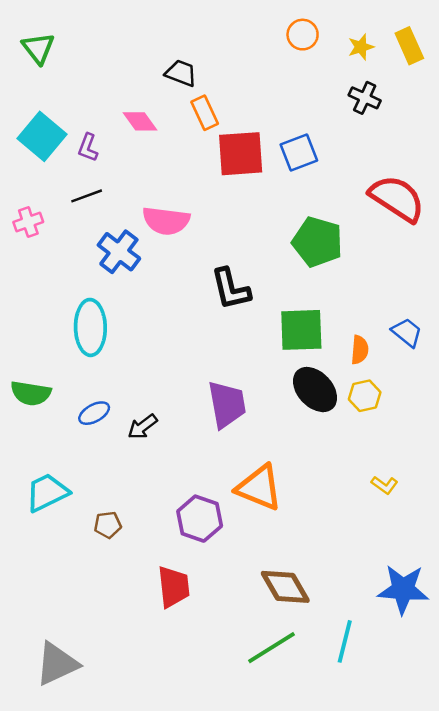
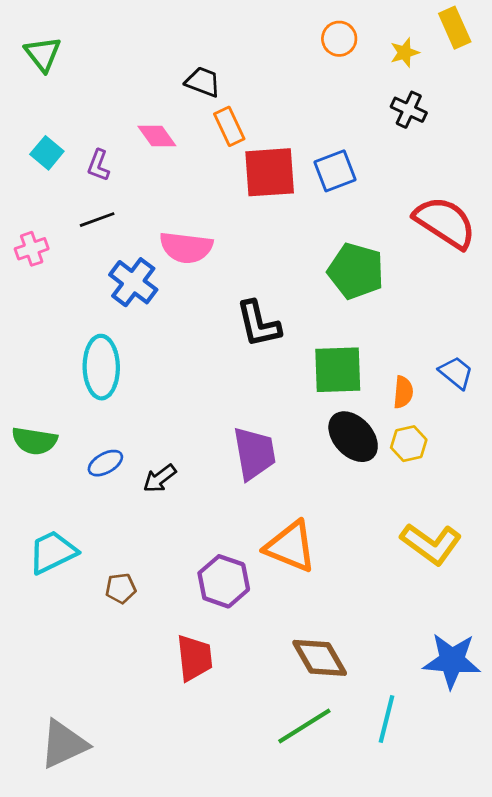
yellow rectangle: (409, 46) -> (455, 28), moved
cyan square: (42, 136) -> (47, 153), size x0.6
yellow L-shape: (385, 485) -> (431, 544), size x2.0

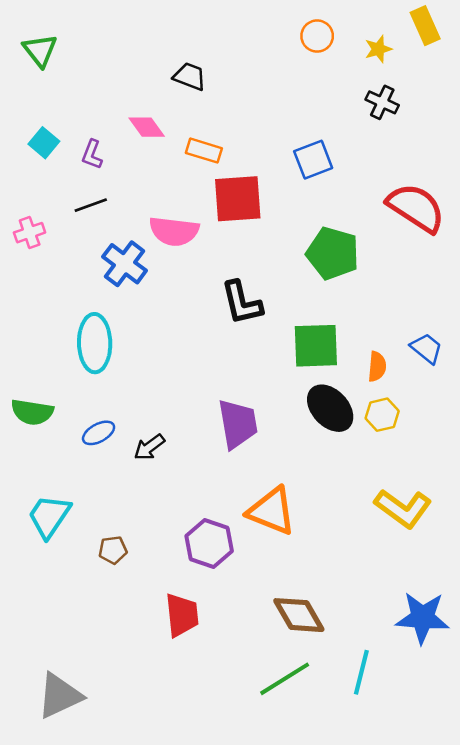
orange rectangle: (229, 126) -> (204, 151), moved, turned -48
red square: (270, 172) -> (238, 199), moved
cyan trapezoid: (53, 552) -> (49, 516), turned -30

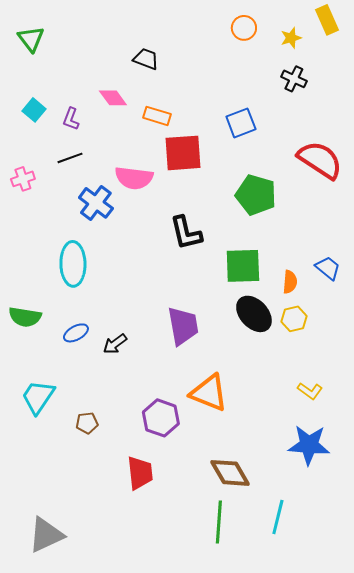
yellow L-shape: (403, 508) -> (310, 391), size x0.6
blue star: (423, 618) -> (309, 445), moved
green line: (285, 679) -> (219, 522), turned -54

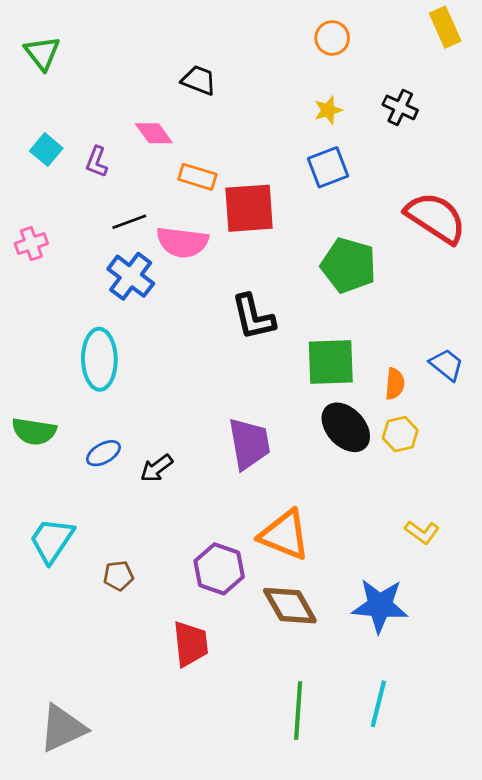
yellow star: (291, 38) -> (328, 110), moved
orange rectangle: (157, 116) -> (197, 177), moved
black line: (70, 158) -> (129, 222), moved
blue star: (309, 445) -> (380, 606), moved
brown diamond: (230, 473) -> (290, 606), moved

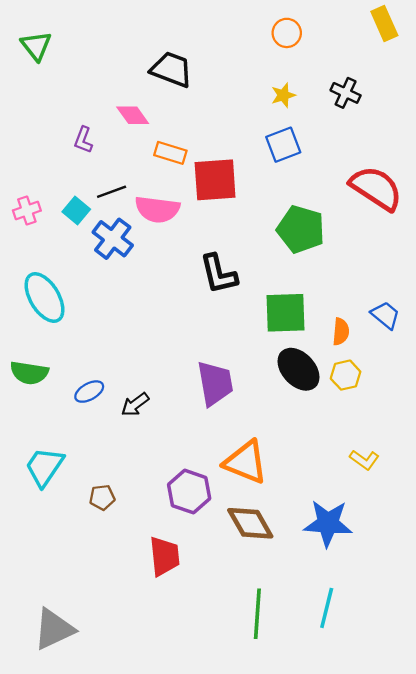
black trapezoid: (199, 80) -> (172, 69), size x1.4
cyan square: (46, 150) -> (76, 210), moved
cyan ellipse: (99, 359) -> (45, 298), moved, turned -30

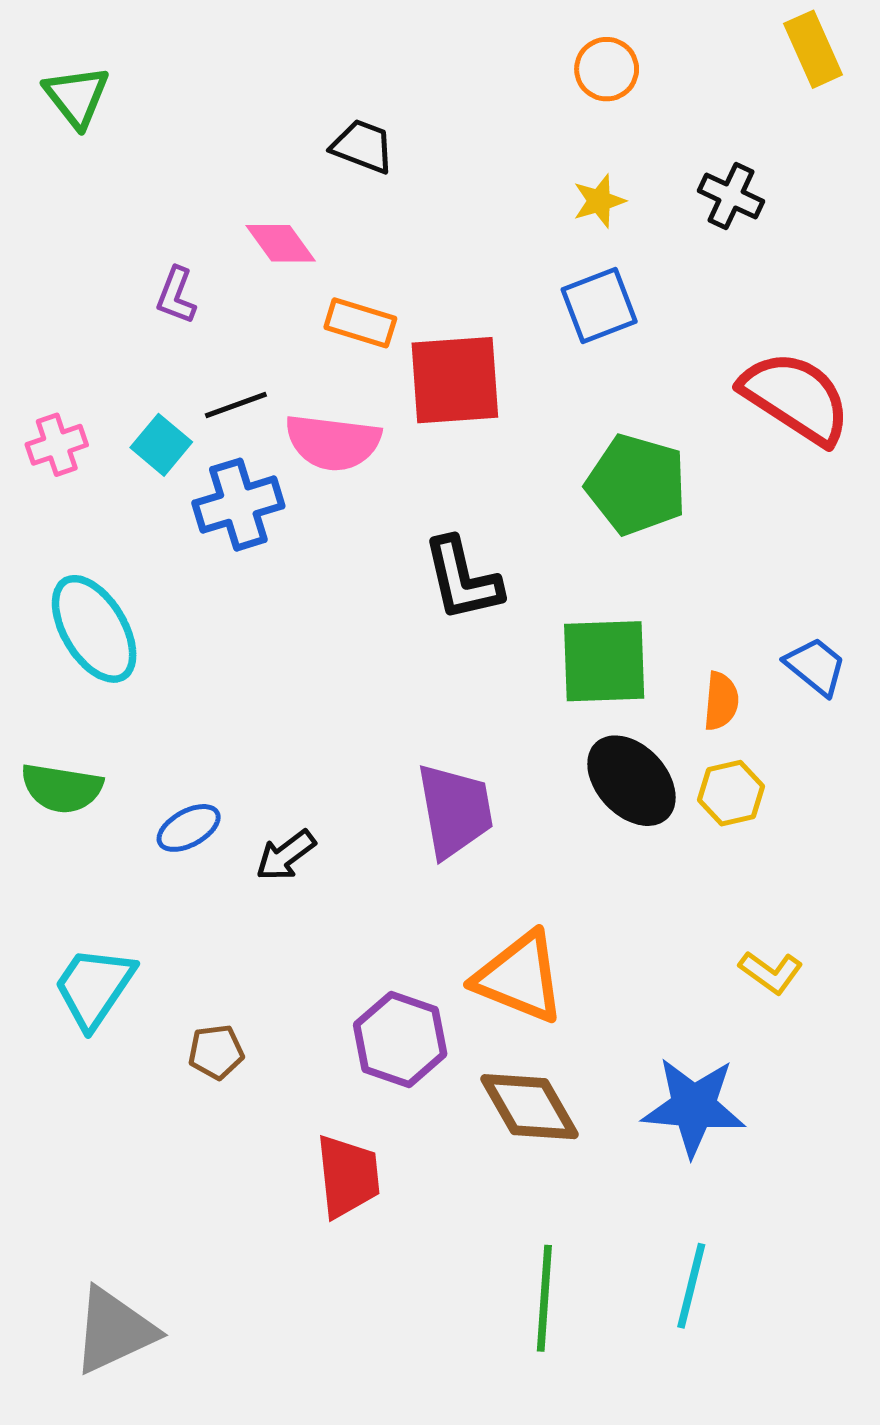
black trapezoid: (172, 69) -> (363, 146), size x0.7
blue cross: (113, 239) -> (238, 505), turned 36

